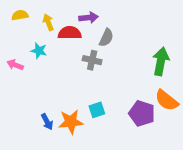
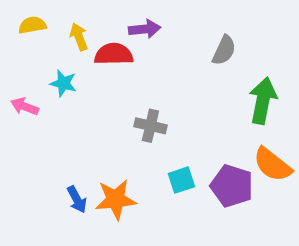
gray semicircle: (106, 38) -> (224, 50), moved
gray cross: (92, 60) -> (150, 126), moved
cyan square: (97, 110) -> (181, 180), moved

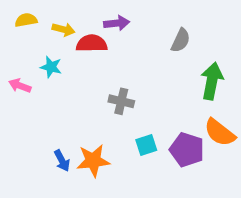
yellow arrow: (79, 37) -> (63, 29), turned 125

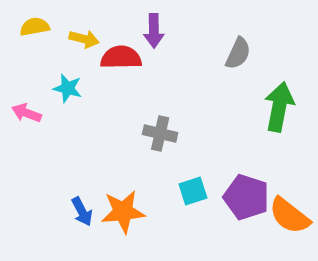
purple arrow: (117, 23) -> (154, 31), turned 95
orange semicircle: (220, 133) -> (289, 216), moved

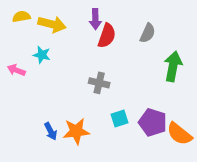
yellow arrow: (84, 39) -> (52, 24), size x1.5
red semicircle: (121, 57) -> (107, 36), moved, turned 110

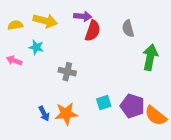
yellow semicircle: (21, 17) -> (15, 25), moved
purple arrow: (95, 19) -> (83, 16), turned -84
gray semicircle: (148, 33) -> (128, 28), turned 140
gray cross: (99, 83) -> (67, 72), moved

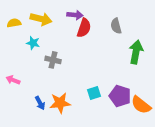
pink arrow: (14, 61) -> (13, 80), moved
gray cross: (67, 72) -> (53, 60), moved

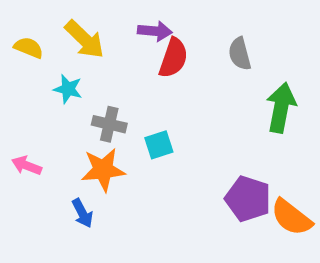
yellow arrow: (41, 19) -> (84, 39), turned 30
yellow semicircle: (14, 23) -> (29, 48), turned 32
cyan square: (94, 93) -> (159, 145), moved
orange star: (60, 103) -> (103, 170), moved

